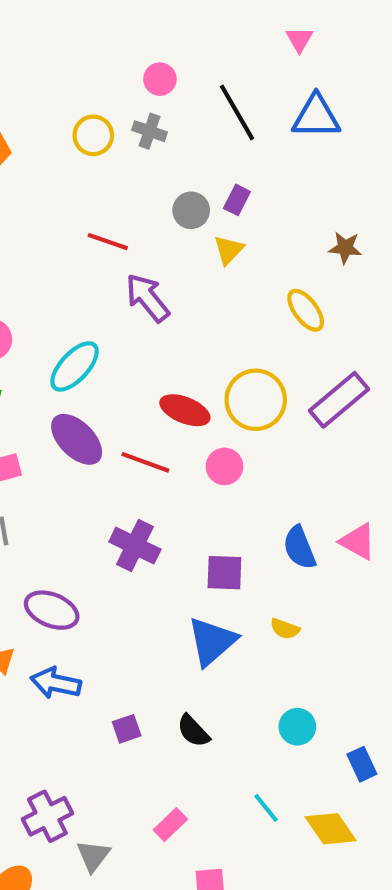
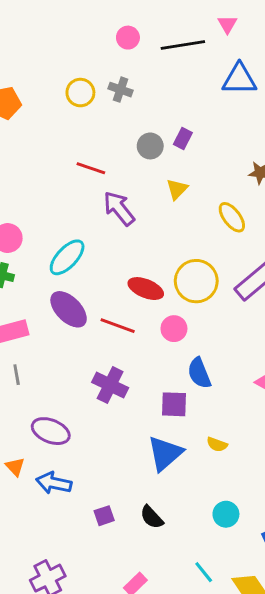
pink circle: (160, 79) -> (128, 38), moved
black line: (237, 112) -> (183, 45), moved, turned -69
yellow triangle: (229, 250) -> (177, 189), moved
blue semicircle: (299, 548) -> (199, 373), moved

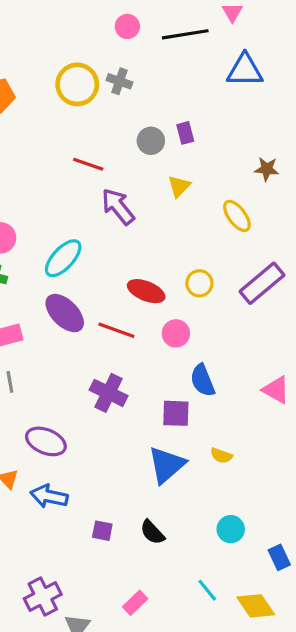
yellow circle: (80, 93) -> (77, 84), size x1.4
purple rectangle: (183, 139) -> (185, 133), turned -42
yellow circle: (196, 281) -> (199, 283), size x0.6
purple square: (104, 516) -> (102, 531), turned 30

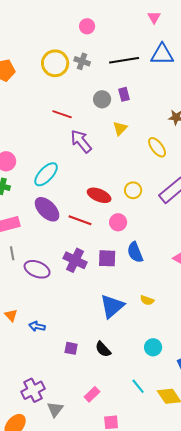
black line: (185, 34) -> (124, 60), moved
purple square: (176, 413) -> (107, 258), moved
purple ellipse: (46, 441) -> (37, 269), moved
blue arrow: (49, 496) -> (37, 326), size x0.7

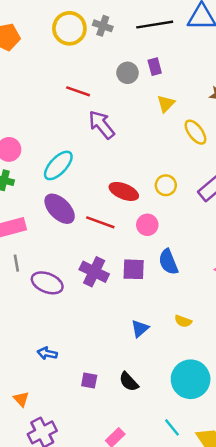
yellow triangle: (120, 128) -> (166, 104), moved
blue triangle: (112, 306) -> (140, 329), size x0.6
orange triangle: (11, 315) -> (21, 399), moved
cyan circle: (153, 347) -> (191, 379), size x1.8

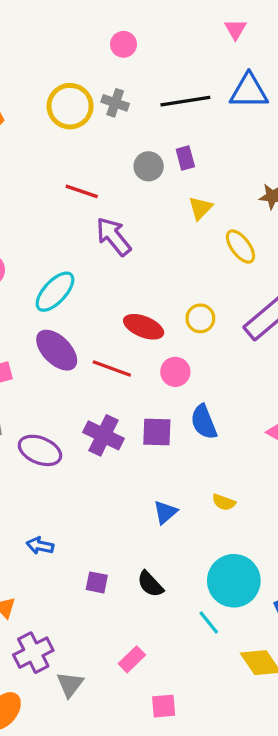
cyan line: (172, 427) -> (209, 623), moved

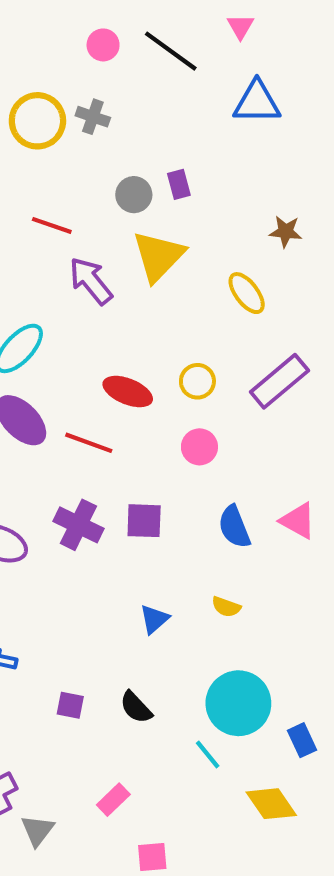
black line: (185, 101) -> (171, 51), moved, turned 45
yellow triangle: (200, 208) -> (158, 256), moved, size x1.8
pink circle: (175, 372) -> (199, 447), moved
blue semicircle: (204, 422) -> (234, 527), moved

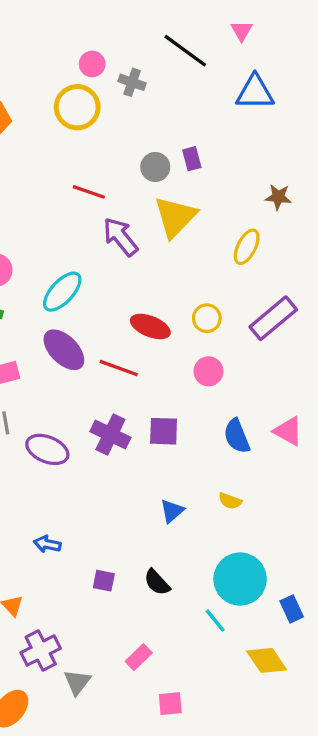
pink circle: (103, 45) -> (92, 64), moved
gray cross: (93, 117) -> (132, 82), moved
yellow ellipse: (247, 293) -> (247, 247), turned 64

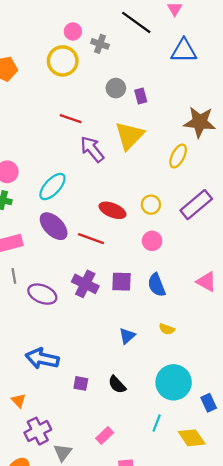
gray circle: (155, 167) -> (116, 88), moved
brown star: (278, 197) -> (200, 122), size x1.8
blue semicircle: (237, 436) -> (157, 285), moved
blue arrow: (47, 544) -> (42, 359), size x1.8
cyan line: (215, 621) -> (157, 423), moved, turned 60

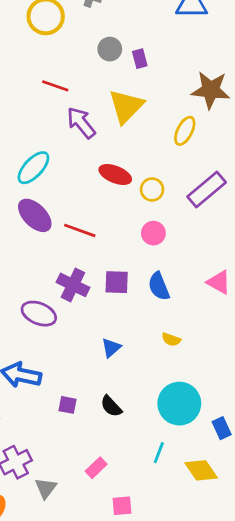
red ellipse: (112, 210) -> (115, 174), moved
purple ellipse: (42, 294) -> (39, 314), moved
blue triangle: (127, 336) -> (111, 348), moved

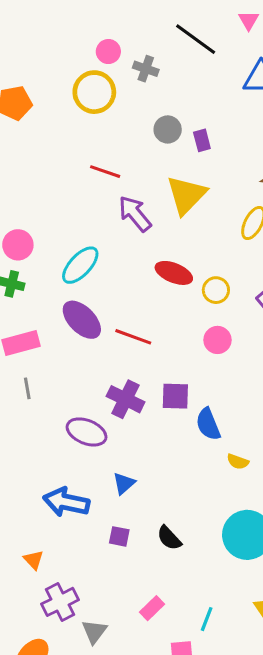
blue semicircle: (159, 286) -> (208, 424), moved
blue triangle: (111, 348) -> (124, 483), moved
cyan line: (159, 453) -> (207, 619), moved

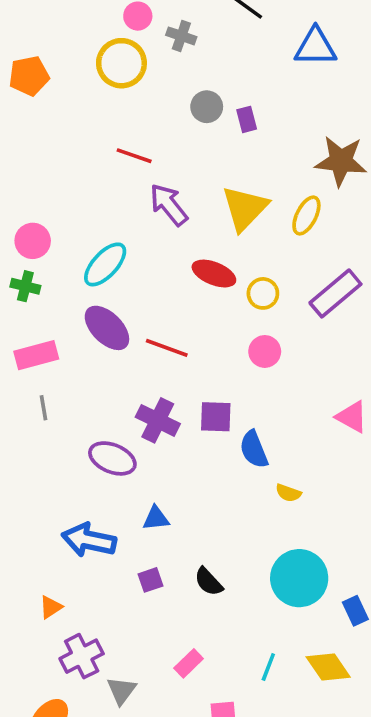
yellow triangle: (186, 195) -> (245, 208), moved
blue triangle: (124, 483) -> (156, 518), turned 35
purple square: (119, 536) -> (150, 580), turned -30
orange triangle: (34, 560) -> (51, 607), turned 40
cyan line: (207, 619) -> (268, 667), moved

